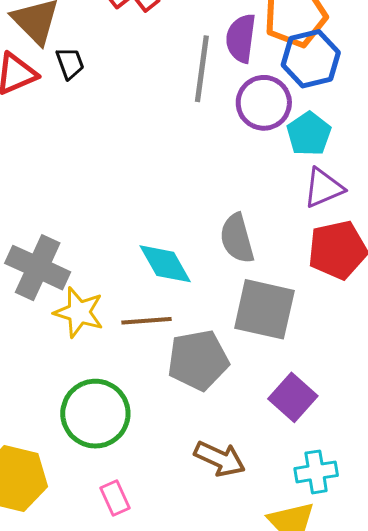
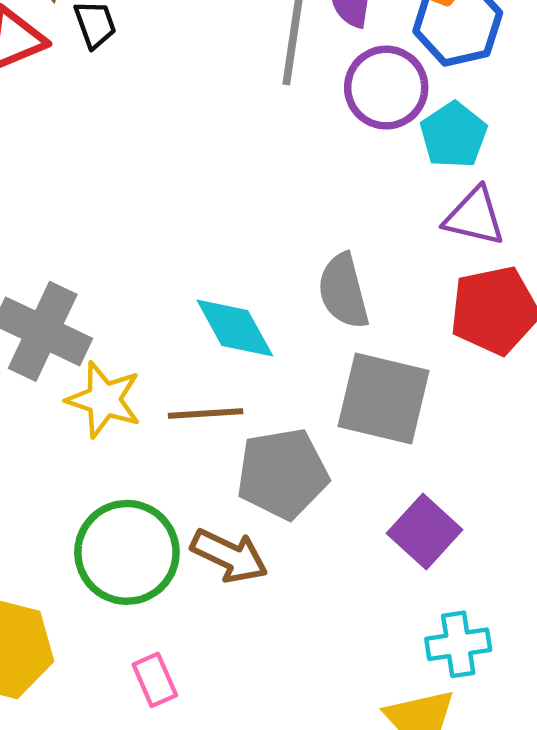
purple triangle: (323, 188) -> (474, 217), turned 36
brown arrow: (220, 459) -> (229, 556), moved

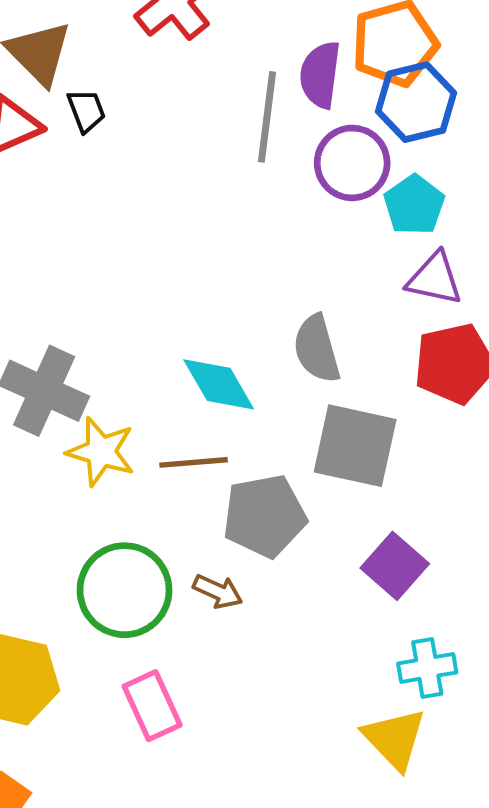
brown arrow: (229, 556) -> (218, 591), size x0.7
pink rectangle: (155, 680) -> (152, 706), size x1.4

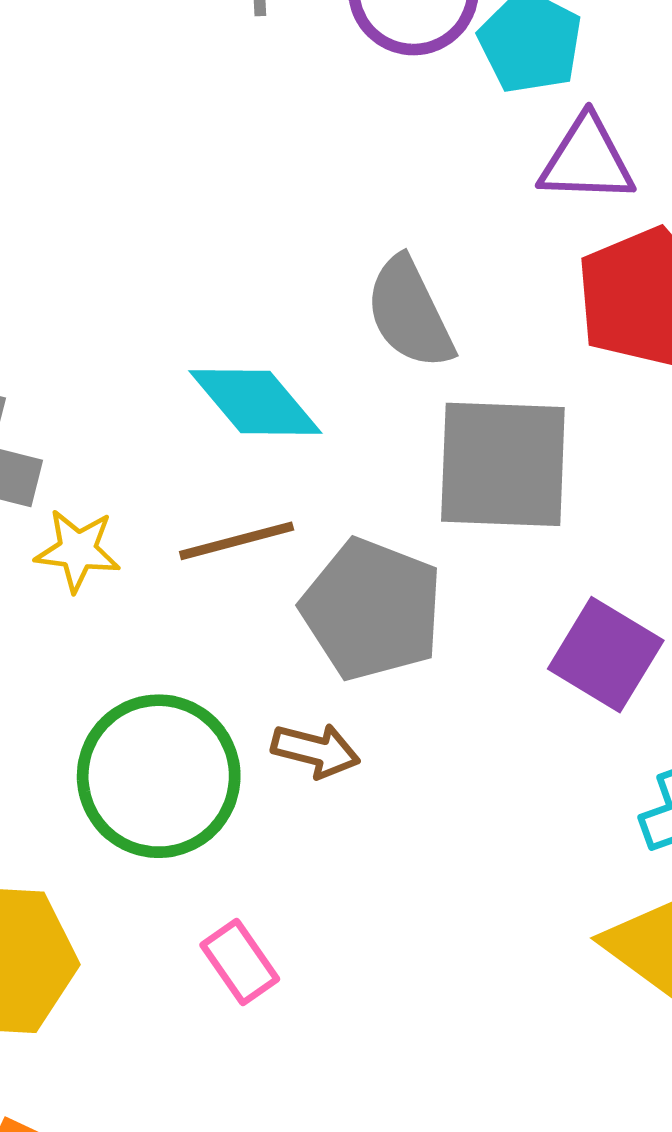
yellow star: (101, 452) -> (78, 550), size x0.7
gray pentagon: (265, 516) -> (372, 609), turned -30
pink rectangle: (152, 706) -> (240, 962), size x0.7

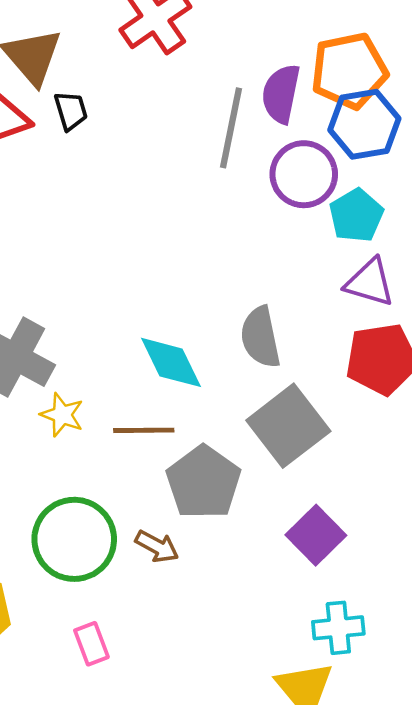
gray square: (503, 464) -> (288, 426), turned 36

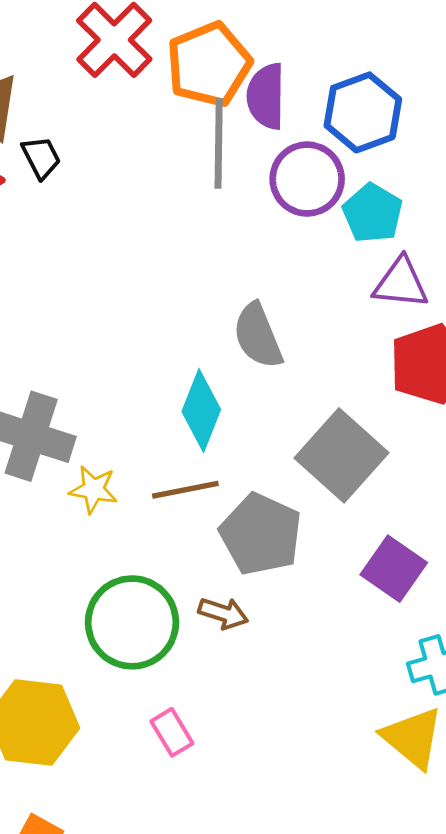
orange pentagon: (349, 71) -> (209, 64), moved
gray semicircle: (260, 337) -> (258, 336), moved
cyan diamond: (171, 362) -> (201, 411), turned 58

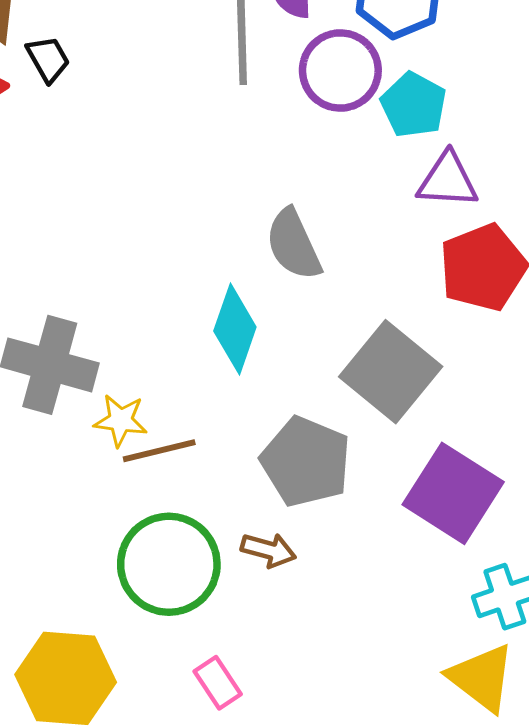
brown line: (185, 490) -> (159, 451), moved
purple square: (394, 569) -> (453, 493), size x1.4

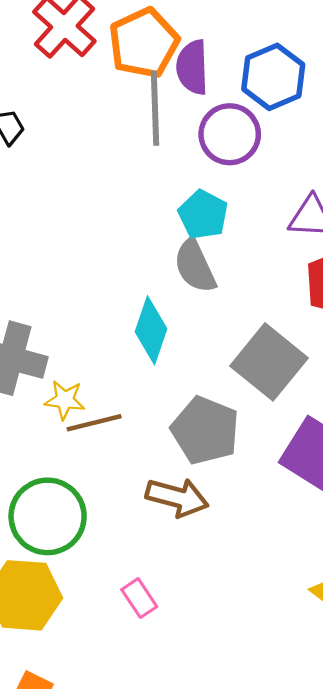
cyan pentagon: (414, 105) -> (203, 215), moved
brown arrow: (268, 550) -> (177, 497), size x1.5
green circle: (169, 564) -> (48, 516), moved

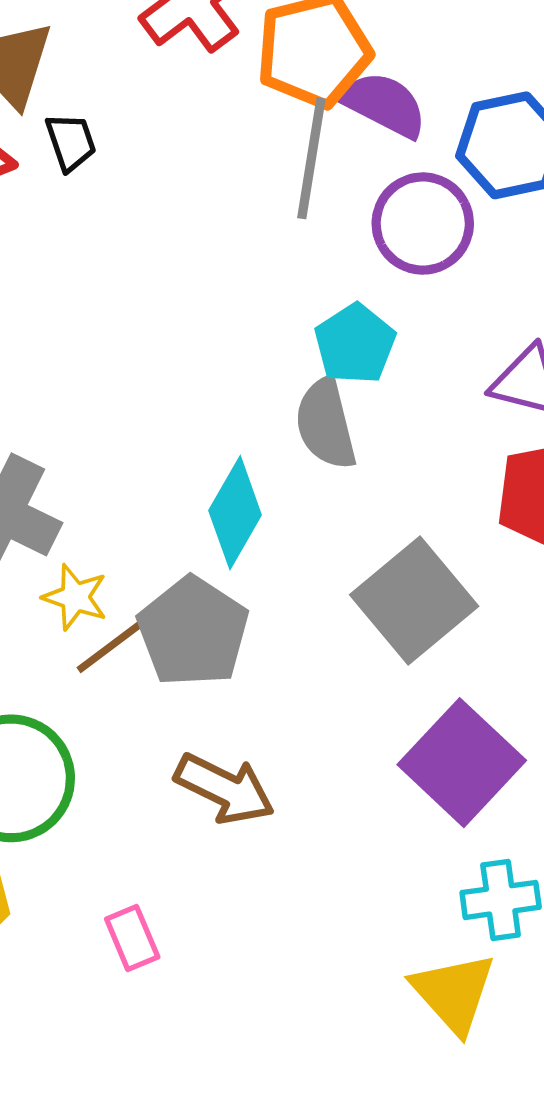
purple semicircle: (192, 67) -> (384, 104), turned 108
brown line: (94, 423) -> (115, 643), turned -34
gray pentagon: (205, 430) -> (193, 632), moved

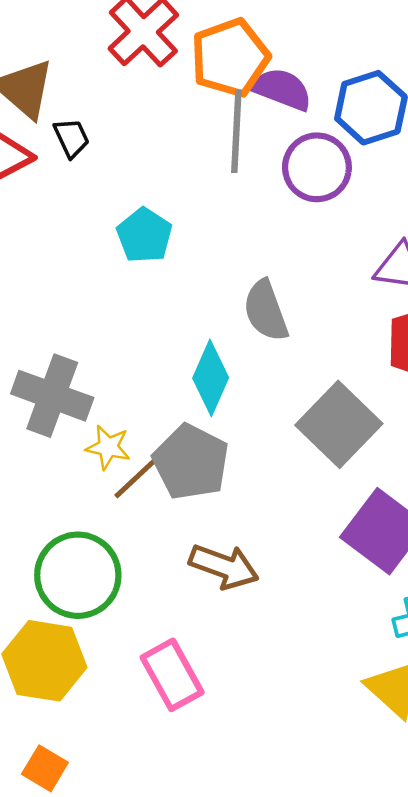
cyan pentagon: (355, 344) -> (144, 235), moved
pink rectangle: (132, 938) -> (172, 675), size x1.6

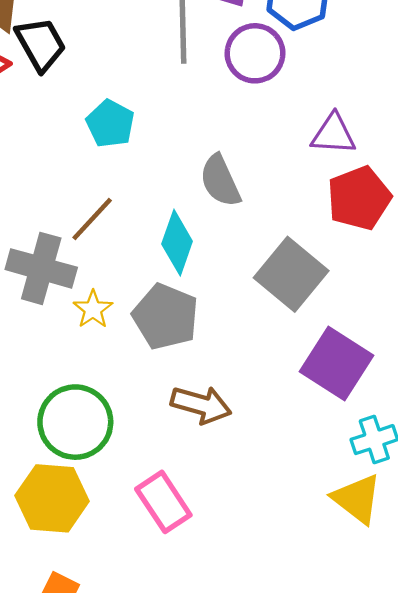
black trapezoid: (71, 138) -> (41, 44), size x1.6
yellow star: (108, 447) -> (93, 309), turned 30
brown line: (139, 475) -> (92, 219), moved

